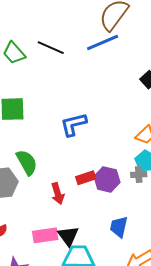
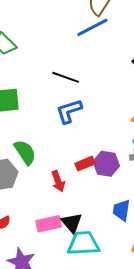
black line: (51, 48) -> (66, 77), moved

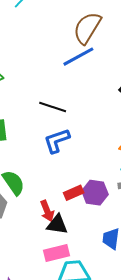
black triangle: (72, 223) -> (57, 225), moved, turned -40
pink rectangle: (49, 224) -> (57, 253), moved

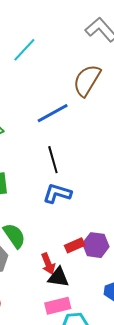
blue line: (78, 57) -> (53, 113), moved
black line: (53, 107) -> (53, 160), turned 56
blue L-shape: (57, 141) -> (57, 193), turned 36

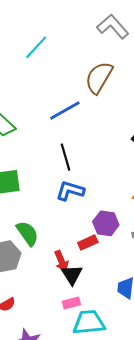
purple hexagon: (96, 245) -> (106, 223), moved
black triangle: (58, 277) -> (72, 275), turned 50
pink rectangle: (58, 306) -> (71, 303), size x0.7

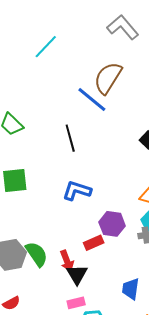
blue line: (65, 111) -> (92, 99), moved, turned 68
black line: (65, 157) -> (70, 138), moved
green semicircle: (27, 233) -> (37, 254), moved

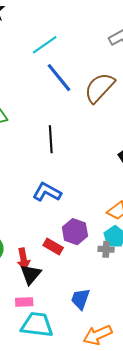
blue line: (92, 99) -> (59, 78), moved
red rectangle: (94, 243) -> (53, 246), turned 42

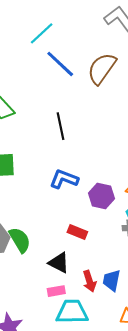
purple hexagon: (75, 232) -> (101, 196), moved
red arrow: (23, 259) -> (90, 281), moved
black triangle: (31, 274) -> (59, 263), turned -35

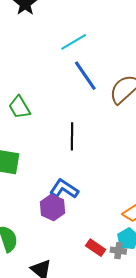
purple hexagon: (101, 196) -> (53, 207), moved
red rectangle: (77, 232) -> (96, 248), moved

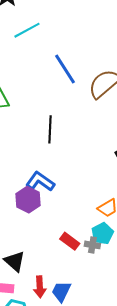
cyan line: (74, 42) -> (27, 30), moved

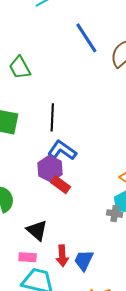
black line: (50, 129) -> (52, 117), moved
red rectangle: (70, 241) -> (61, 185), moved

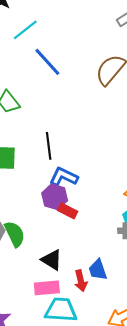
blue line: (86, 38) -> (47, 62), moved
pink rectangle: (28, 257) -> (47, 288), size x1.4
blue trapezoid: (84, 260) -> (98, 270), moved, turned -35

